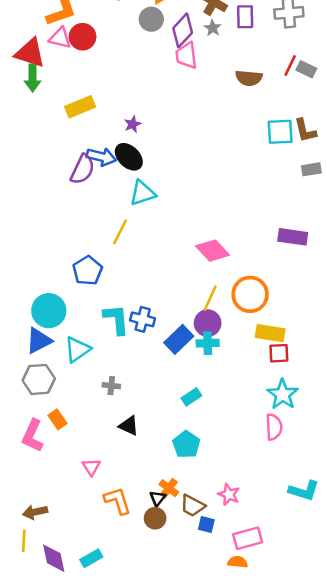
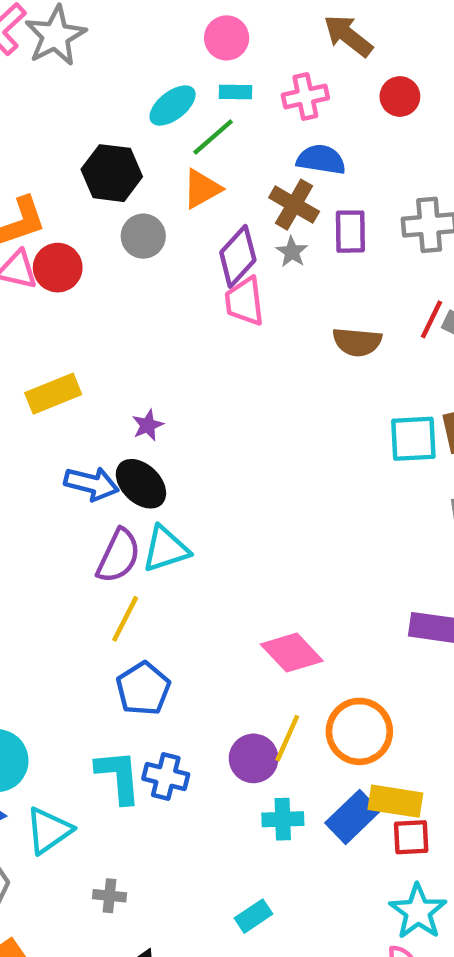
gray circle: (151, 19) -> (143, 236), moved
purple semicircle: (83, 169) -> (118, 556), moved
blue pentagon: (88, 271) -> (143, 689), moved
purple circle: (208, 323) -> (254, 758), moved
blue rectangle: (179, 339) -> (353, 817), moved

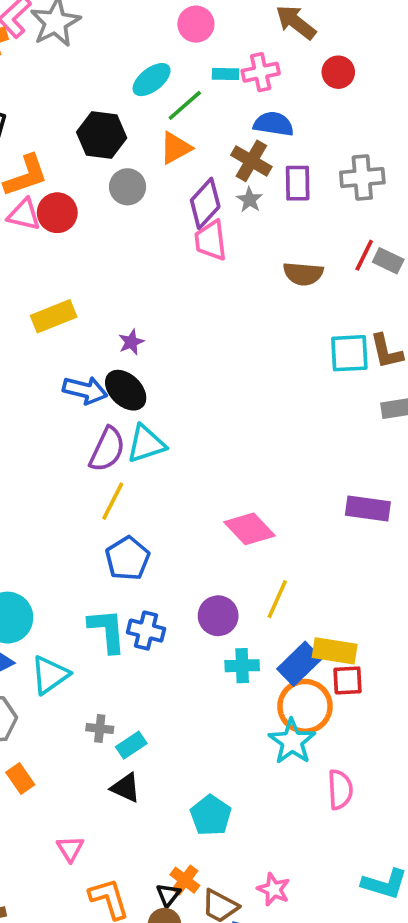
cyan rectangle: (236, 92) -> (226, 74), moved
orange circle: (359, 731) -> (305, 706), moved
yellow line: (287, 738) -> (277, 599), moved
cyan star: (418, 912) -> (292, 741), moved
cyan rectangle: (254, 916) -> (131, 745), moved

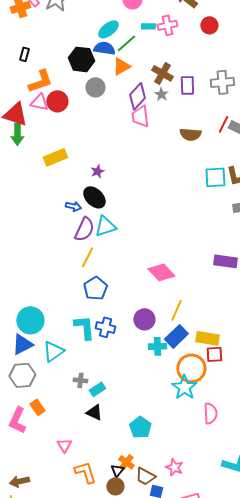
blue semicircle: (274, 124) -> (104, 48), moved
blue arrow: (85, 390) -> (73, 206), moved, size x0.7
blue rectangle: (299, 664) -> (176, 336), moved

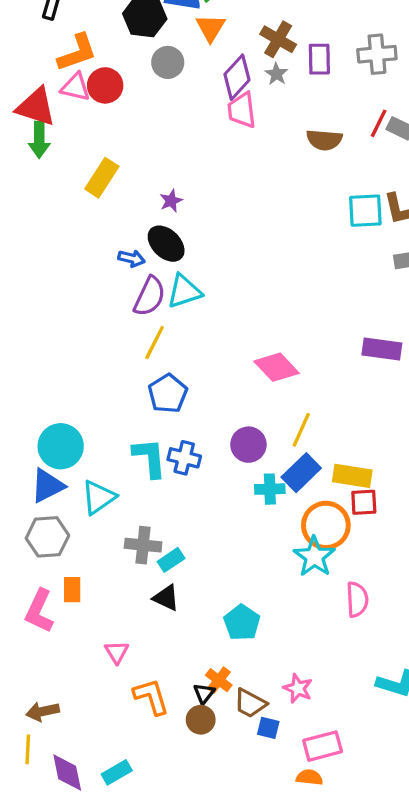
orange triangle: (121, 66) -> (211, 28), turned -30
yellow rectangle: (55, 157) -> (102, 178), turned -35
gray cross: (80, 380) -> (143, 545), size x1.5
orange rectangle: (37, 407) -> (72, 590), turned 35

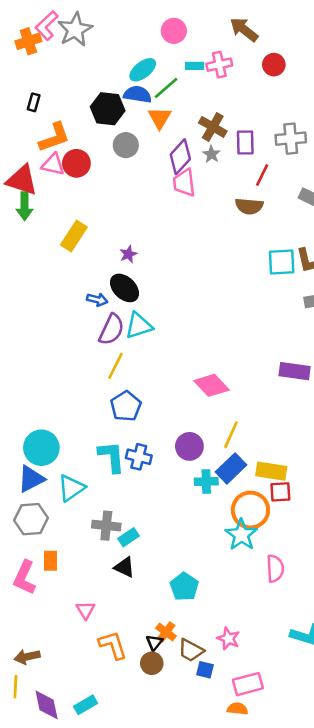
red line: (379, 123) -> (262, 175), moved

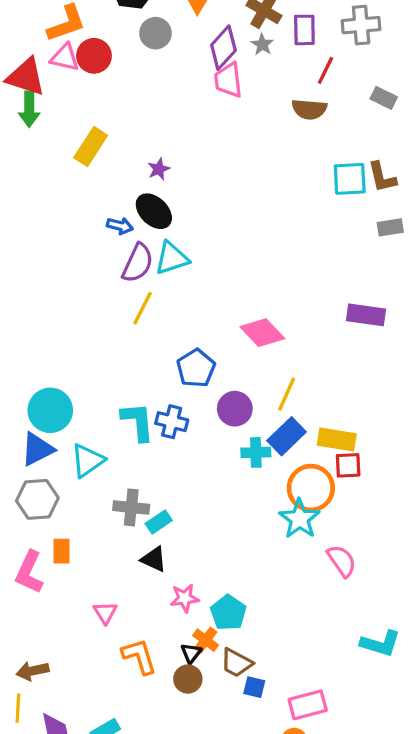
blue pentagon: (126, 406) -> (196, 368), moved
pink semicircle: (275, 568) -> (342, 561), turned -32
cyan pentagon: (184, 587) -> (228, 613), moved
pink star: (228, 639) -> (185, 598), moved, turned -30

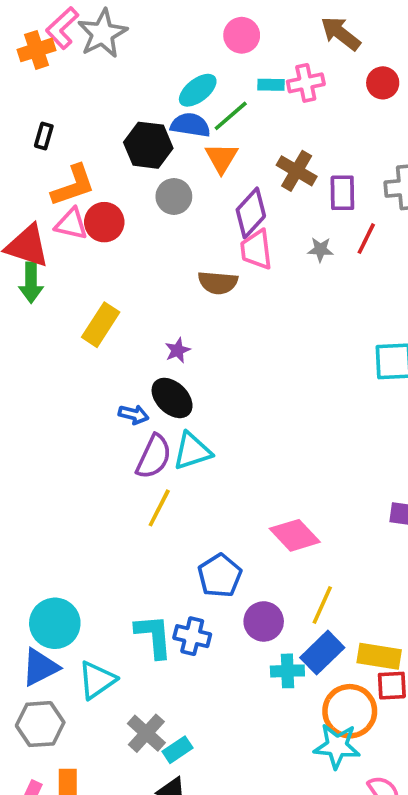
gray star: (262, 44) -> (320, 250), moved, turned -30
brown semicircle: (309, 109) -> (218, 283), moved
gray cross: (131, 507) -> (146, 733), turned 36
cyan star: (300, 519) -> (337, 746), turned -30

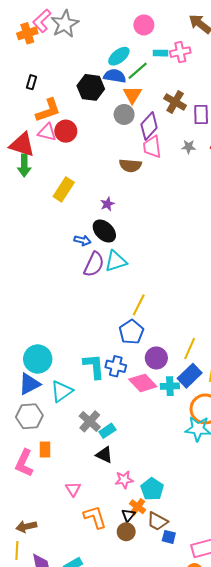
gray circle: (174, 196) -> (124, 114), moved
yellow line: (159, 508) -> (139, 305), moved
pink diamond: (295, 535) -> (143, 383), moved

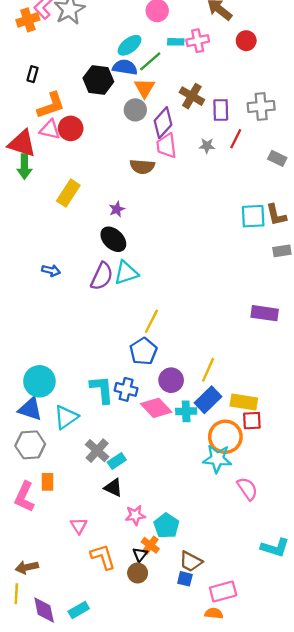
blue arrow: (82, 240) -> (51, 270), moved
blue triangle: (29, 384) -> (30, 409), turned 45
brown trapezoid: (157, 521) -> (191, 561), moved

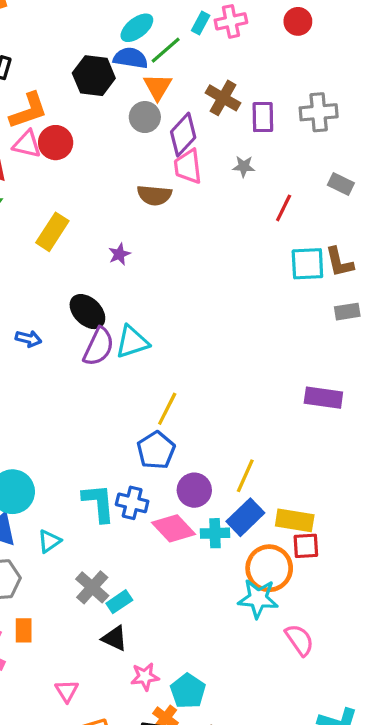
cyan rectangle: (176, 42) -> (201, 23), turned -63
red line: (236, 139) -> (284, 208), moved
black ellipse: (113, 239) -> (87, 312), moved
cyan triangle: (66, 417) -> (49, 541), size x0.7

